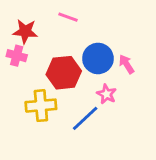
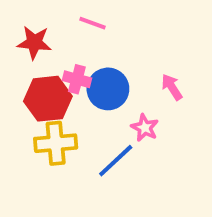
pink cross: (17, 56) -> (77, 79), moved
blue circle: (98, 58) -> (108, 89), moved
red hexagon: (64, 73) -> (48, 99), moved

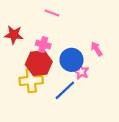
red star: (34, 42) -> (14, 35), moved
blue circle: (108, 89) -> (71, 60), moved
red hexagon: (48, 99) -> (39, 63), moved

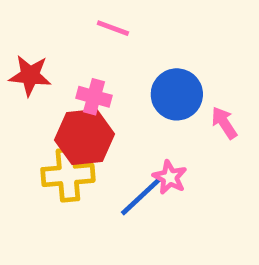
pink arrow: (97, 49) -> (224, 123), moved
blue circle: (71, 60) -> (177, 94), moved
pink star: (81, 72) -> (170, 177), moved

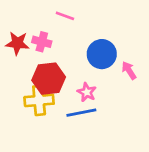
pink cross: (94, 97) -> (42, 42), moved
pink star: (170, 177) -> (87, 92), moved
blue line: (141, 196) -> (81, 113), turned 32

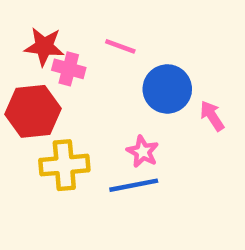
pink line: (65, 16) -> (120, 46), moved
red star: (17, 43) -> (44, 46), moved
red hexagon: (49, 79) -> (33, 111), moved

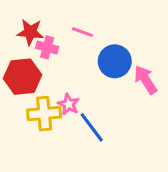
pink arrow: (212, 116) -> (145, 80), size x1.4
pink star: (143, 152) -> (69, 104), moved
blue line: (134, 185) -> (92, 127), turned 64

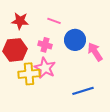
pink cross: (47, 47) -> (45, 45), moved
pink star: (69, 104) -> (45, 68), size x1.5
blue line: (92, 127) -> (83, 91), moved, turned -70

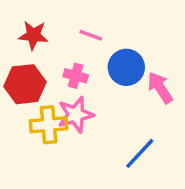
pink star: (45, 68) -> (76, 115), turned 30
blue line: (83, 91) -> (140, 153), turned -30

